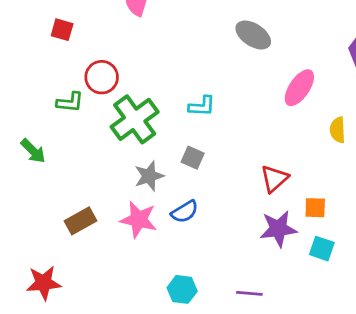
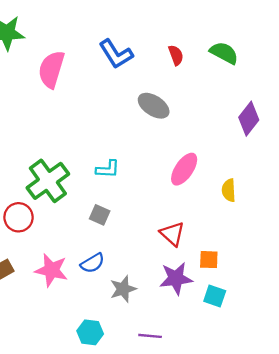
red circle: (102, 77) -> (19, 217), moved
pink ellipse: (299, 88) -> (184, 169), moved
gray star: (149, 176) -> (123, 289), moved
red triangle: (274, 179) -> (172, 234), turned -36

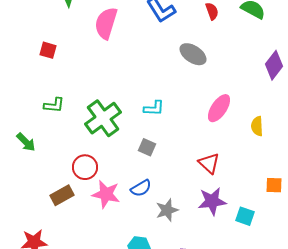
red circle: (19, 217) -> (85, 167), moved
orange square: (209, 260) -> (274, 185), moved

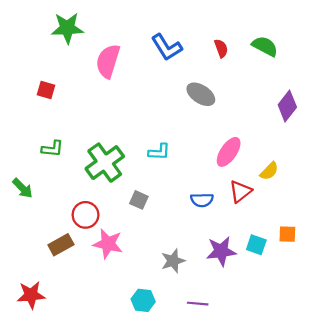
yellow semicircle: (257, 126) -> (269, 171), turned -132
gray square: (147, 147) -> (139, 200), moved
red triangle: (209, 163) -> (240, 191), moved, turned 40
blue semicircle: (141, 188) -> (202, 200), moved, turned 30
cyan square: (245, 216) -> (256, 245), moved

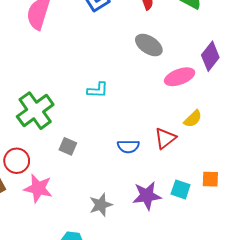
gray ellipse: (201, 94) -> (149, 45), moved
cyan L-shape: (159, 152) -> (98, 90), moved
pink ellipse: (229, 152) -> (180, 77), moved, turned 36

